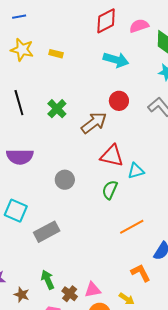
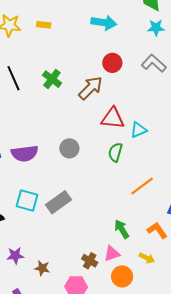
purple semicircle: (20, 157) -> (25, 153), moved
cyan square: (16, 211) -> (27, 201), moved
green arrow: (48, 280) -> (122, 229), moved

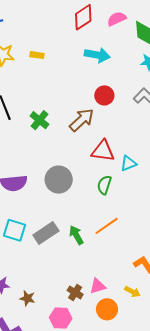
green cross: (52, 79) -> (40, 120), moved
gray circle: (69, 148) -> (59, 180), size x1.4
orange line: (142, 186) -> (107, 226), moved
green arrow: (122, 229) -> (76, 235), moved

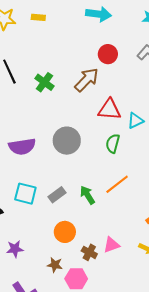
gray rectangle: (46, 233) -> (57, 195), size x0.7
brown star: (27, 298) -> (55, 265), moved
orange circle: (107, 309) -> (65, 232), moved

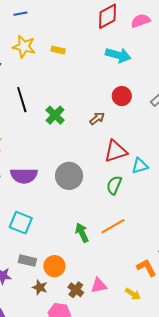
brown arrow: (87, 80) -> (97, 118), size x0.6
red triangle: (109, 110) -> (116, 151), turned -30
gray rectangle: (57, 195) -> (27, 261), moved, turned 42
brown star: (55, 265) -> (40, 287), moved

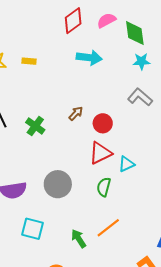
red circle: (122, 96) -> (103, 123), moved
brown arrow: (97, 118) -> (76, 113), moved
cyan square: (21, 223) -> (32, 229), moved

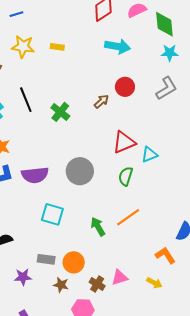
gray L-shape: (140, 97) -> (166, 88), turned 105
red circle: (103, 123) -> (125, 87), moved

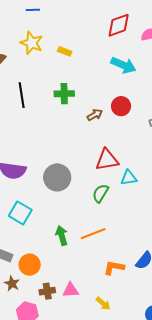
green cross: (60, 112) -> (64, 94), moved, turned 36
orange L-shape: (165, 255) -> (114, 268), moved, turned -60
brown cross: (97, 284) -> (47, 291), turned 35

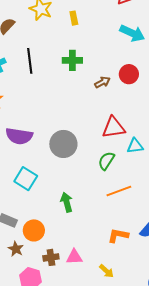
yellow rectangle: (65, 51) -> (74, 18), turned 56
orange line: (93, 234) -> (119, 191), moved

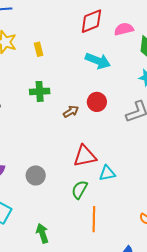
gray circle: (63, 144) -> (36, 175), size x0.7
orange line: (119, 191) -> (94, 219), turned -65

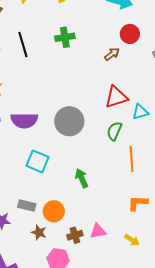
red circle: (97, 102) -> (130, 34), moved
brown arrow: (71, 112) -> (112, 54), moved
gray circle: (36, 175) -> (69, 121), size x1.5

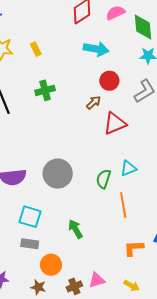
red triangle: (116, 97) -> (115, 123), moved
cyan triangle: (140, 112) -> (128, 168), moved
gray rectangle: (27, 205) -> (30, 244), moved

